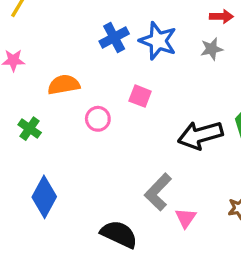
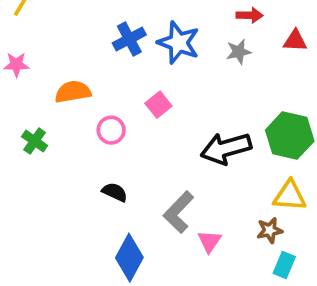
pink square: (140, 96) -> (158, 105), turned 30
blue diamond: (44, 197) -> (129, 258), moved
black semicircle: (119, 234) -> (115, 192), moved, size x0.6

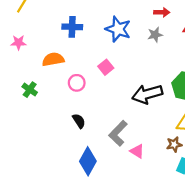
blue cross: (129, 39) -> (72, 27), moved, turned 30
black semicircle: (115, 192) -> (79, 121), turned 32
pink triangle: (210, 241) -> (137, 151), turned -32

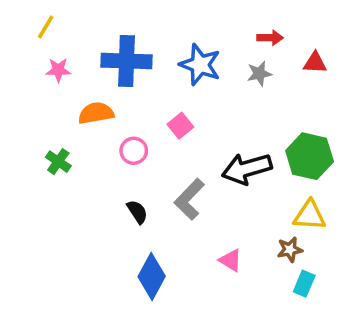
blue cross: (72, 27) -> (126, 61), size x1.5
pink star: (18, 43) -> (58, 70), moved
gray L-shape: (118, 133) -> (189, 199), moved

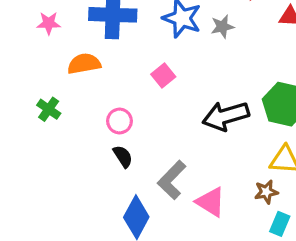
gray star: (259, 74) -> (222, 27), moved
pink circle: (134, 151) -> (119, 121), moved
gray L-shape: (189, 199) -> (172, 180), moved
pink triangle: (231, 260) -> (211, 202), size x1.4

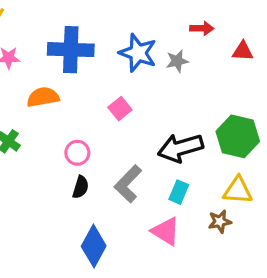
black semicircle: (123, 156) -> (81, 187), turned 50
gray L-shape: (172, 180) -> (128, 184), moved
cyan rectangle: (280, 224) -> (179, 192), moved

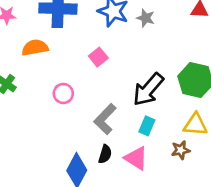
gray star: (177, 61) -> (146, 18), turned 30
black arrow: (180, 148) -> (148, 89), turned -33
black semicircle: (81, 187) -> (105, 154), moved

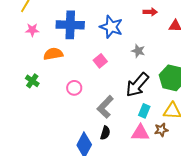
gray star: (146, 18) -> (138, 51), moved
cyan rectangle: (147, 126) -> (144, 111), moved
pink triangle: (136, 158) -> (140, 133), moved, turned -30

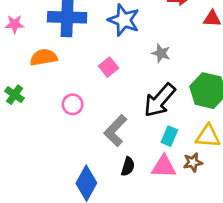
black semicircle: (105, 133) -> (128, 167), moved

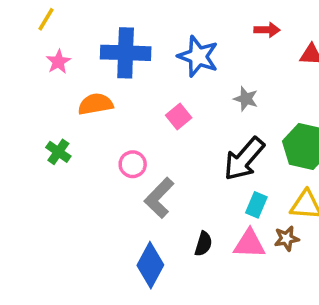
pink star: (15, 24) -> (58, 62), turned -30
gray L-shape: (115, 131) -> (159, 198), moved

